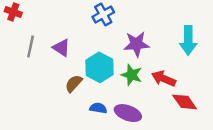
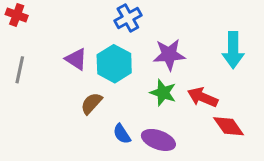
gray line: (31, 47) -> (20, 70), moved
cyan hexagon: (100, 67) -> (114, 64), moved
blue semicircle: (98, 108) -> (122, 134), turned -133

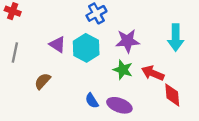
brown semicircle: (91, 103) -> (42, 81), moved
red diamond: (229, 126) -> (172, 95), turned 30

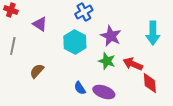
purple star: (127, 41) -> (111, 36), turned 30
purple triangle: (57, 44) -> (40, 24), moved

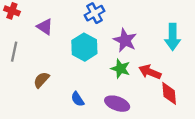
blue semicircle: (80, 88) -> (78, 99), moved

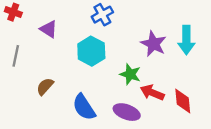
purple star: (125, 40) -> (153, 44), moved
red arrow: (150, 72) -> (152, 93), moved
blue semicircle: (78, 99) -> (84, 107), size x1.6

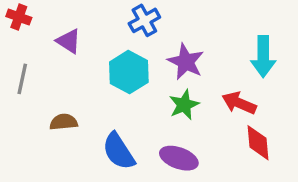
purple star: (153, 44) -> (186, 62), moved
green star: (130, 74) -> (184, 105), turned 30
brown semicircle: (45, 86) -> (64, 122), turned 42
red arrow: (152, 93) -> (239, 103), moved

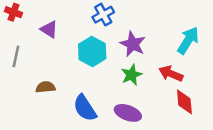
cyan arrow: (263, 57) -> (188, 40), turned -148

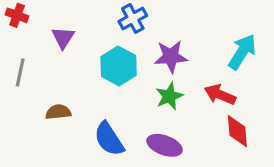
purple triangle: (49, 29) -> (63, 38), turned 30
purple star: (133, 44) -> (171, 57), turned -30

